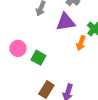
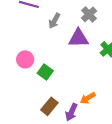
orange arrow: (81, 43) -> (88, 98), moved, turned 32

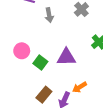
gray arrow: (54, 21) -> (49, 15), turned -40
purple triangle: (78, 38) -> (66, 57), moved

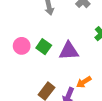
green square: (40, 63) -> (44, 47), moved

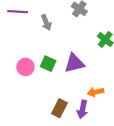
orange arrow: (84, 82) -> (96, 92), turned 32

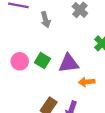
orange arrow: (96, 92) -> (87, 82), moved

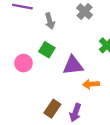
green square: (43, 61) -> (47, 50), moved

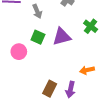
purple triangle: (73, 65) -> (62, 37), moved
orange arrow: (91, 84) -> (87, 70), moved

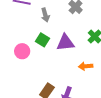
orange arrow: (87, 70) -> (86, 66), moved

